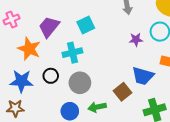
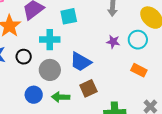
blue trapezoid: (143, 76) -> (81, 62), moved

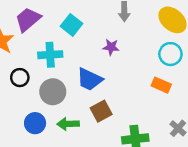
cyan square: (69, 16) -> (71, 25), turned -36
cyan circle: (138, 40) -> (170, 54), moved
purple star: (113, 42) -> (111, 47), moved

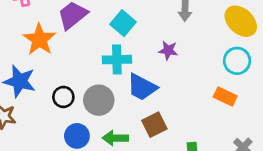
cyan cross: (50, 55) -> (117, 60), moved
black circle: (20, 78) -> (63, 97), moved

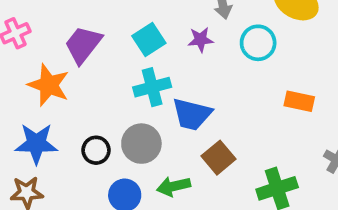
cyan square: (123, 23) -> (149, 40), turned 30
purple star: (168, 50) -> (201, 40), moved
cyan circle: (237, 61) -> (258, 43), moved

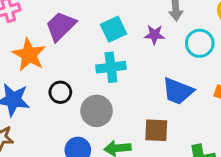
blue trapezoid: (192, 114) -> (178, 91), moved
black circle: (96, 150) -> (60, 92), moved
brown square: (219, 158) -> (156, 130), turned 35

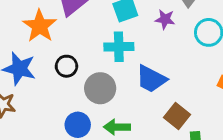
blue trapezoid: (178, 91) -> (151, 79), moved
brown square: (156, 130) -> (177, 116), moved, turned 30

